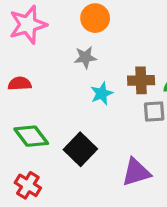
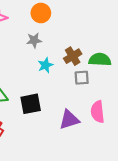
brown cross: (141, 80) -> (73, 56), turned -30
black square: (80, 149) -> (31, 104), turned 35

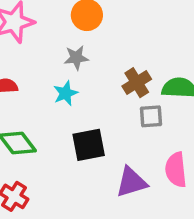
cyan star: (45, 65) -> (66, 93), moved
black square: (31, 104) -> (89, 145), moved

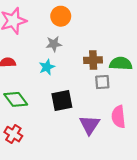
brown cross: (137, 83) -> (93, 60), turned 30
purple triangle: (131, 182) -> (90, 125), turned -40

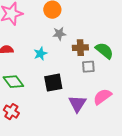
gray star: (54, 44) -> (59, 34), moved
green semicircle: (121, 64) -> (104, 51), turned 36
pink semicircle: (118, 117) -> (102, 97), turned 60

